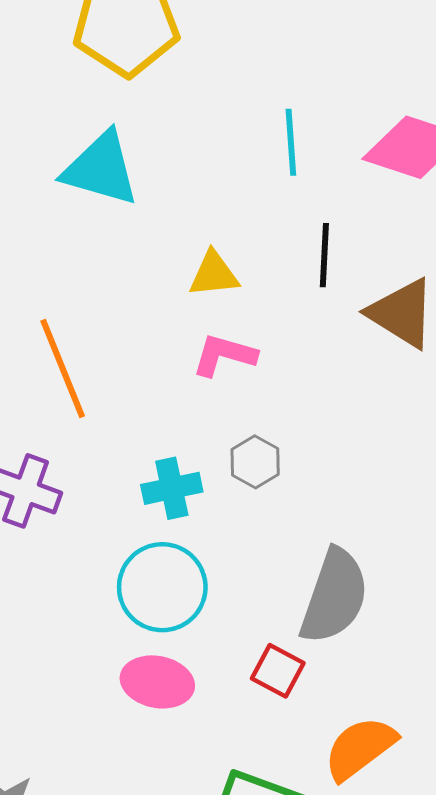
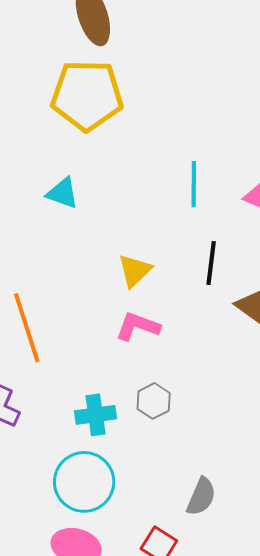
cyan triangle: (101, 169) -> (63, 193), size x0.6
yellow triangle: (214, 274) -> (135, 271), turned -42
gray semicircle: (334, 596) -> (201, 497), size x0.6

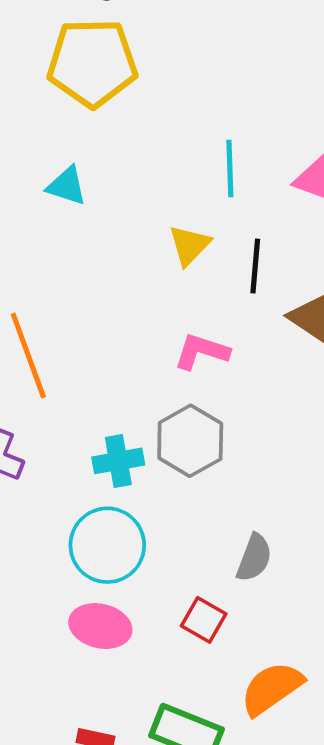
yellow triangle: (135, 271) -> (189, 245), moved
pink L-shape: (138, 326) -> (202, 352), moved
gray hexagon: (154, 401) -> (190, 441), size x1.6

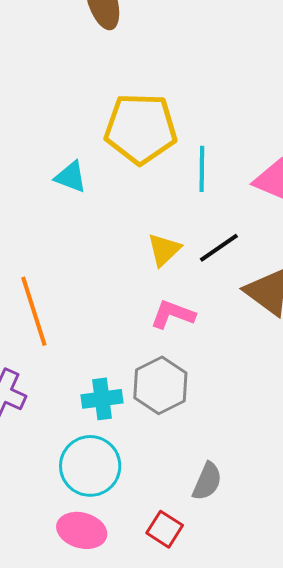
yellow pentagon: (92, 63) -> (141, 129), moved
yellow triangle: (189, 245) -> (164, 250), moved
black line: (255, 266) -> (219, 248), turned 48

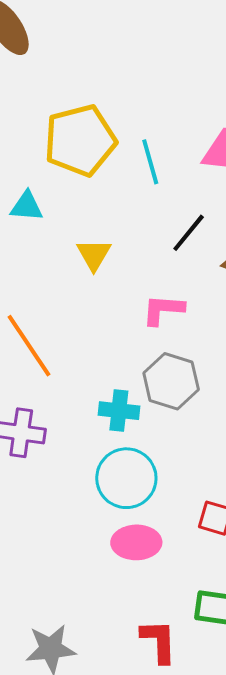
yellow triangle: (164, 250) -> (94, 255), moved
cyan cross: (102, 399) -> (119, 411), turned 30

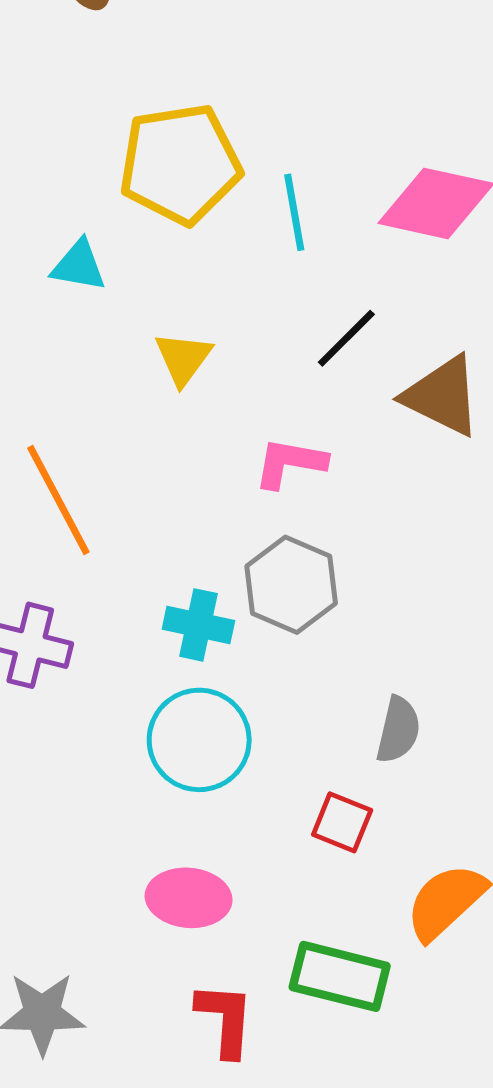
pink ellipse: (136, 542) -> (189, 898), moved

